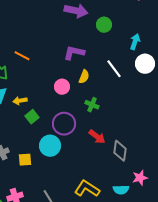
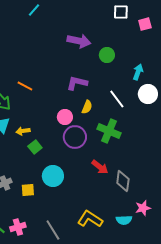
green cross: (92, 105) -> (109, 131), moved, size x1.6
purple circle: (64, 124) -> (75, 137), moved

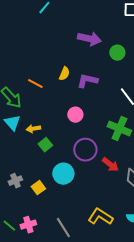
yellow semicircle: (87, 107) -> (64, 74), moved
purple circle: (75, 137) -> (85, 150), moved
yellow square: (28, 190) -> (38, 188), turned -32

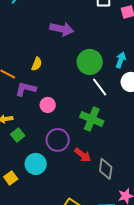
green circle: (117, 53) -> (90, 62), moved, size x1.6
purple L-shape: (87, 81) -> (26, 89), moved

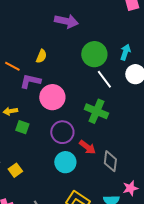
pink circle: (48, 105) -> (52, 97), size x1.6
green square: (18, 135) -> (22, 127), turned -32
cyan circle: (36, 164) -> (65, 162), moved

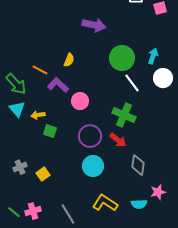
purple L-shape: (30, 81) -> (58, 85), turned 30
pink circle: (52, 97) -> (80, 101), size x0.7
red arrow: (87, 147) -> (118, 140), moved

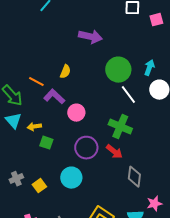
cyan circle: (93, 166) -> (71, 178), moved

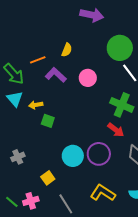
orange line: (36, 82) -> (38, 60), turned -49
pink circle: (76, 113) -> (88, 78), moved
purple circle: (86, 148) -> (99, 154), moved
yellow square: (39, 186) -> (48, 178), moved

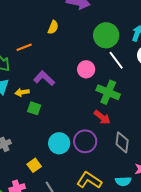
yellow semicircle: (67, 50) -> (53, 27), moved
purple L-shape: (56, 75) -> (44, 78), moved
pink circle: (88, 78) -> (86, 69), moved

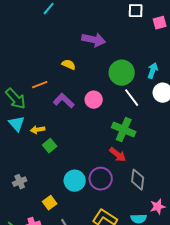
yellow semicircle: (53, 27) -> (69, 65), turned -88
pink circle: (86, 69) -> (94, 100), moved
purple L-shape: (44, 78) -> (64, 101), moved
green square: (34, 108) -> (50, 146), turned 32

